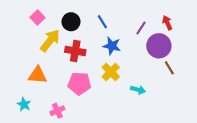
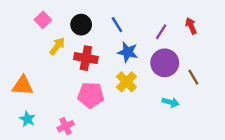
yellow arrow: (50, 41) -> (57, 46), size x0.7
purple circle: (159, 46) -> (165, 63), moved
orange triangle: (38, 75) -> (23, 86), moved
cyan arrow: (138, 90) -> (171, 102), moved

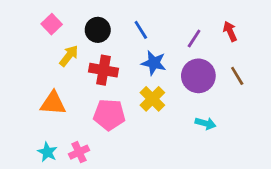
brown line: (193, 77) -> (237, 76), moved
orange triangle: (23, 86) -> (53, 103), moved
cyan star: (27, 119) -> (47, 152), moved

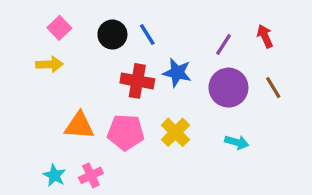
blue line: (141, 30) -> (147, 35), moved
yellow arrow: (69, 56) -> (49, 64), moved, turned 50
red cross: (103, 70) -> (137, 81), moved
yellow cross: (152, 99) -> (175, 132), moved
orange triangle: (53, 103) -> (79, 126), moved

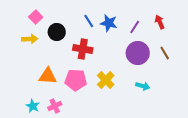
black circle: (112, 35) -> (57, 32), moved
blue star: (177, 73) -> (109, 23), moved

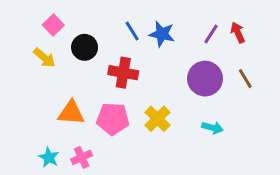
purple line: (135, 27) -> (211, 34), moved
yellow arrow: (30, 39) -> (44, 58), turned 42

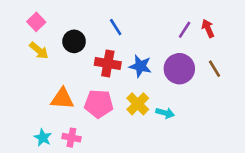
pink square: (53, 25) -> (36, 22), moved
blue star: (162, 34) -> (140, 66), moved
cyan arrow: (212, 128) -> (165, 113), moved
pink cross: (82, 157) -> (71, 138), turned 36

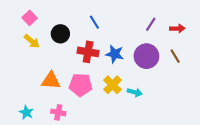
red arrow: (208, 28) -> (177, 28), moved, turned 112
cyan star: (43, 138) -> (26, 112), moved

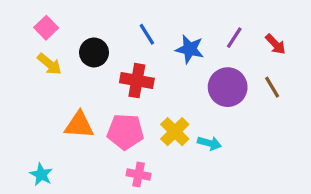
red arrow: (177, 28) -> (275, 44), turned 48
blue star: (115, 54) -> (190, 49), moved
pink cross: (58, 112) -> (139, 175), moved

